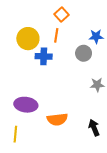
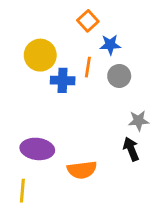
orange line: (56, 35) -> (88, 67), moved
blue star: (96, 36) -> (110, 45), moved
black arrow: (94, 128) -> (131, 149), moved

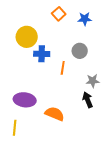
blue star: (110, 45) -> (85, 19), moved
orange line: (88, 67) -> (63, 68), moved
orange semicircle: (82, 170) -> (55, 114), turned -150

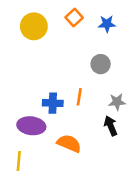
yellow circle: (27, 37) -> (34, 26), moved
blue cross: (42, 54) -> (53, 103), moved
orange line: (63, 68) -> (79, 97), moved

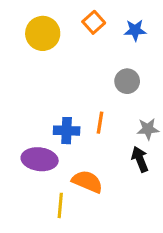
yellow line: (19, 161) -> (60, 205), moved

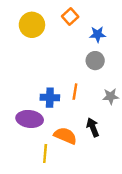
blue star: (135, 30) -> (98, 34), moved
black arrow: (140, 159) -> (93, 127), moved

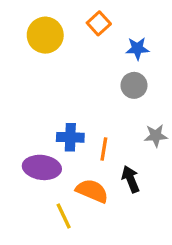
orange line: (75, 92) -> (104, 149), moved
yellow line: (45, 154) -> (64, 216), turned -30

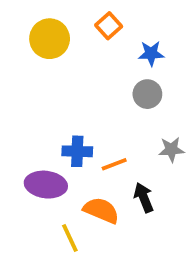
orange line: (104, 149) -> (114, 164), turned 60

